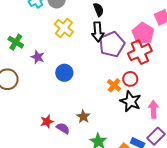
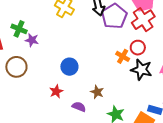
purple star: (38, 57) -> (32, 40), moved
blue circle: (64, 73) -> (69, 67), moved
red star: (47, 121) -> (56, 91), moved

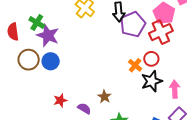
purple star: (32, 40) -> (48, 35), size x1.6
blue circle: (69, 67) -> (51, 61), moved
black star: (141, 70) -> (152, 81), turned 30
red star: (56, 91) -> (60, 100), moved

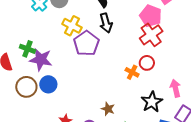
purple pentagon: (133, 24) -> (86, 43), moved
black star: (152, 81) -> (152, 102), moved

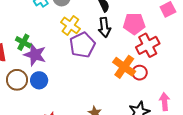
pink pentagon: (151, 16) -> (134, 24), moved, turned -30
orange cross: (132, 72) -> (124, 67), moved, size x1.6

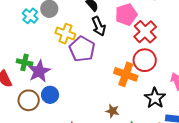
purple star: (35, 55) -> (39, 71), turned -30
orange cross: (124, 67) -> (126, 74), moved
red circle: (140, 73) -> (145, 60), size x1.5

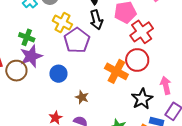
green cross: (25, 62) -> (27, 37), moved
blue circle: (50, 95) -> (58, 74), moved
brown circle: (29, 100) -> (16, 71), moved
brown star: (112, 111) -> (82, 97), moved

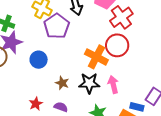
pink arrow: (166, 85) -> (113, 85), moved
black star: (142, 99) -> (89, 83), moved, turned 30

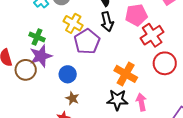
red circle: (117, 45) -> (165, 63), moved
brown star: (62, 83) -> (72, 98), moved

